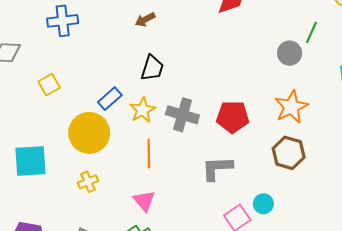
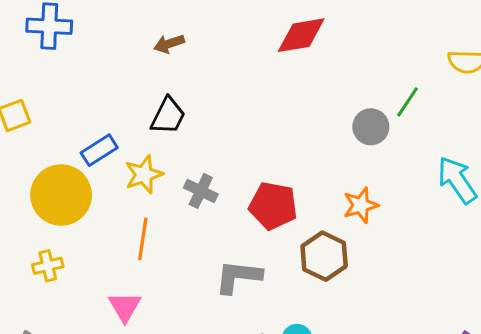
orange star: (291, 107) -> (361, 205), size x0.7
gray cross: (182, 115) -> (201, 191), size x0.7
brown hexagon: (289, 153) -> (324, 256), moved

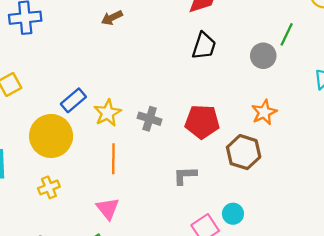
black trapezoid: (168, 116) -> (204, 46), moved
gray L-shape: (238, 277) -> (185, 176), size x0.7

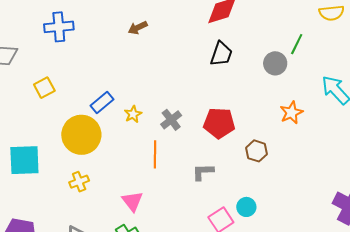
orange star: (264, 112) -> (291, 113), moved
yellow star: (108, 113) -> (133, 114), size x0.7
gray cross: (150, 119) -> (171, 120), turned 35
brown hexagon: (244, 152) -> (256, 151), size x0.7
orange line: (113, 159) -> (155, 154), moved

